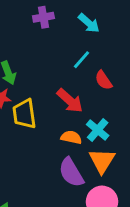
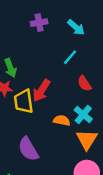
red semicircle: (103, 80) -> (84, 83), moved
red arrow: (70, 101) -> (41, 91), moved, turned 80
purple semicircle: (71, 172) -> (28, 149), moved

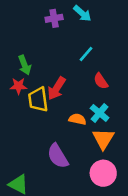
cyan arrow: (76, 27) -> (82, 13), moved
purple semicircle: (28, 149) -> (58, 156), moved

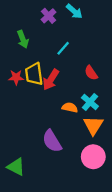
purple cross: (54, 18) -> (49, 16), turned -32
cyan line: (86, 54) -> (63, 48), moved
green arrow: (25, 65) -> (23, 39), moved
yellow trapezoid: (38, 99) -> (34, 74), moved

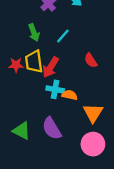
green arrow: (23, 39) -> (34, 33), moved
cyan cross: (90, 102) -> (55, 89), moved, turned -30
green triangle: (16, 167) -> (22, 131), moved

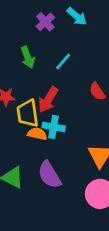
yellow trapezoid: (34, 62) -> (28, 113), moved
orange semicircle: (70, 95) -> (37, 134), moved

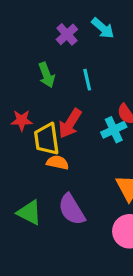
cyan line: (63, 61) -> (87, 80), turned -54
cyan cross: (54, 127) -> (114, 130), moved, turned -35

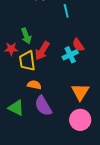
green arrow: (47, 75) -> (26, 36), moved
cyan line: (87, 80) -> (66, 11), moved
orange semicircle: (58, 163) -> (34, 85), moved

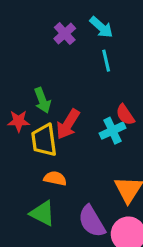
purple semicircle: (43, 106) -> (92, 221), moved
green triangle: (16, 108) -> (42, 213), moved

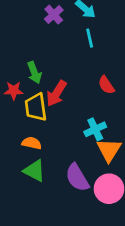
cyan cross: (112, 131) -> (95, 129), moved
orange semicircle: (55, 178) -> (32, 143), moved

